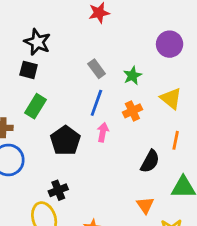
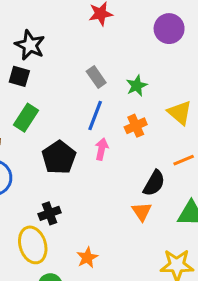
purple circle: (170, 44) -> (169, 29), moved
orange line: (176, 140) -> (184, 160), turned 54
orange triangle: (145, 205) -> (142, 212), moved

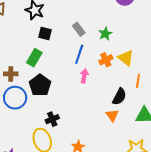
black square: (19, 76) -> (45, 33), moved
yellow triangle: (180, 113) -> (126, 58), moved
black pentagon: (59, 157) -> (40, 85), moved
orange line: (184, 160) -> (138, 81), turned -56

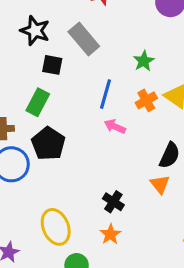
gray rectangle: (79, 29) -> (84, 39), moved, size x1.5
pink arrow: (84, 76) -> (115, 126), turned -72
black cross: (52, 119) -> (113, 202), moved, turned -32

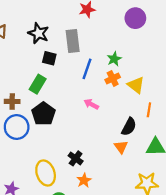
gray rectangle: (84, 39) -> (73, 41), turned 30
blue line: (106, 94) -> (87, 69), moved
orange cross: (146, 100) -> (113, 78), moved
black cross: (113, 202) -> (76, 158), moved

